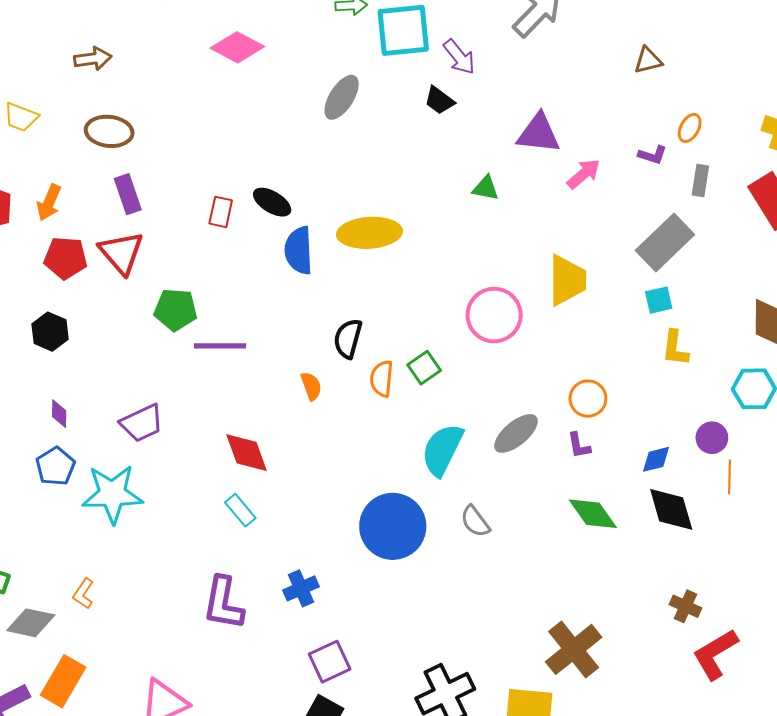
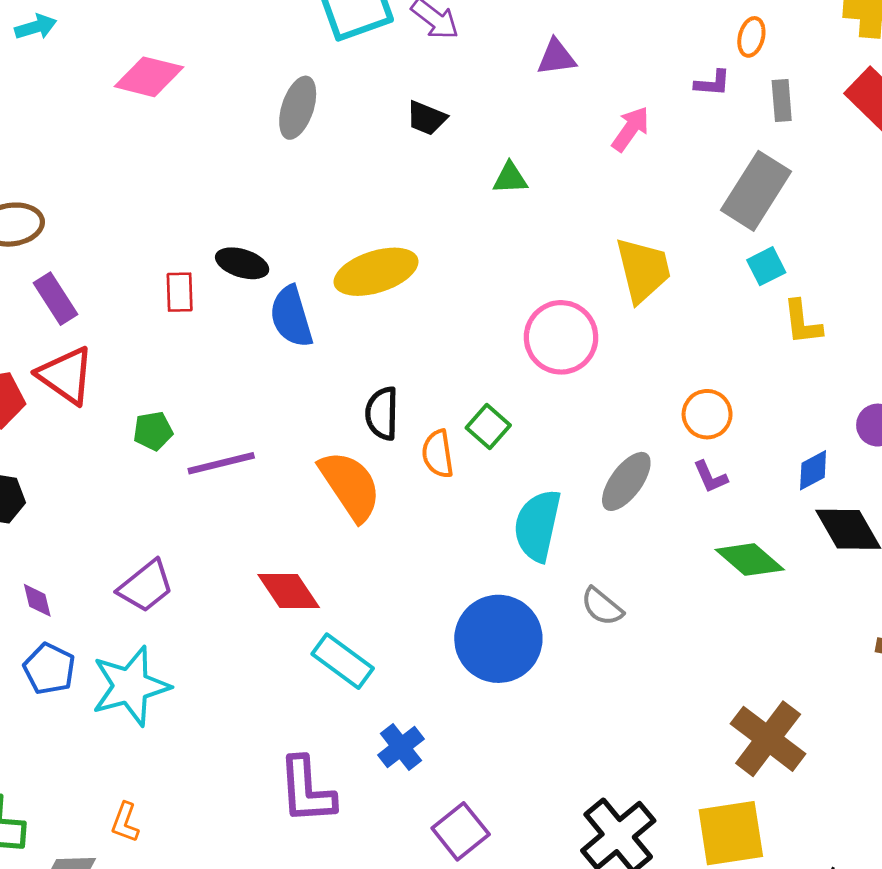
black trapezoid: (439, 100) -> (426, 118), moved
purple triangle: (539, 133) -> (556, 57), moved, size x0.7
green pentagon: (176, 310) -> (153, 431), size x0.7
orange semicircle: (311, 386) -> (350, 486), size x2.0
cyan rectangle: (240, 510) -> (343, 661), moved, size x1.4

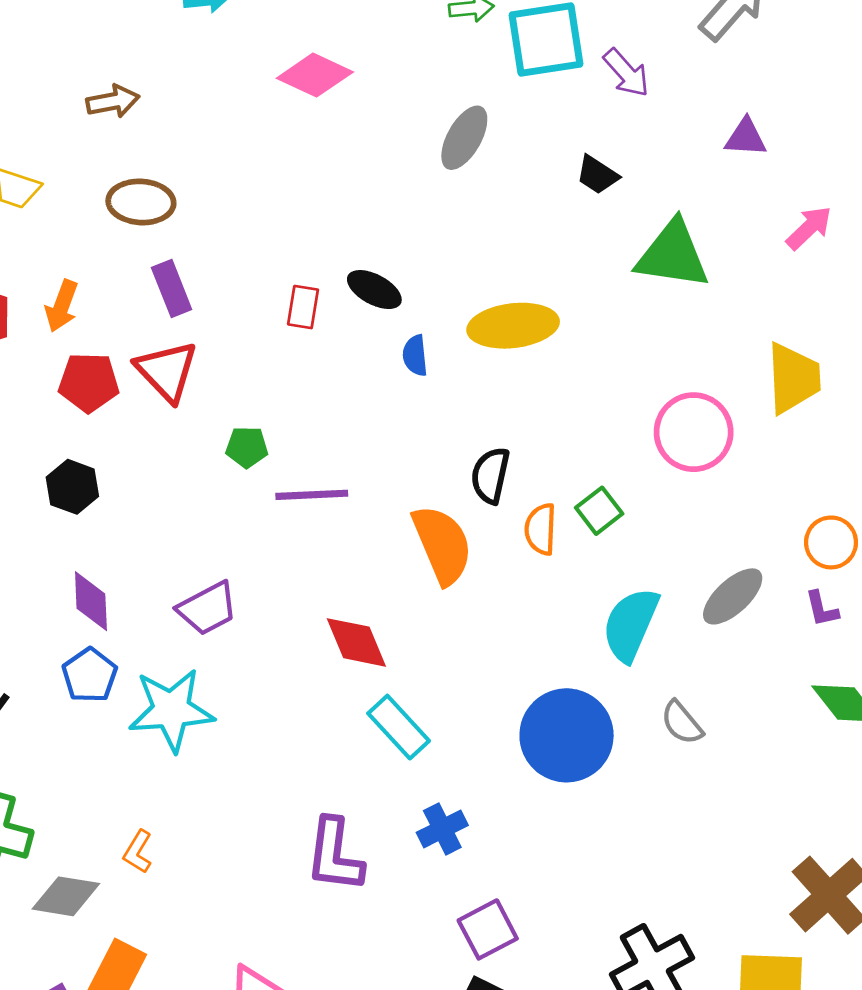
green triangle: (510, 178) -> (673, 255), size x2.0
blue semicircle: (291, 317) -> (415, 355), size x0.6
purple diamond: (37, 600) -> (91, 601), size x1.5

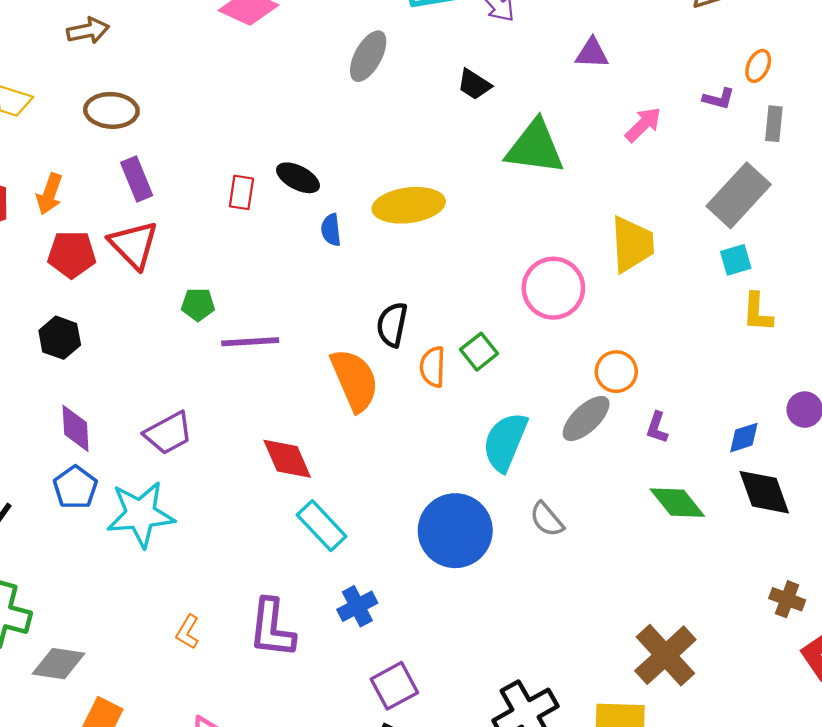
orange circle: (831, 542) -> (616, 372), moved
purple L-shape: (822, 609) -> (657, 428), turned 32
orange L-shape: (138, 852) -> (188, 632), moved

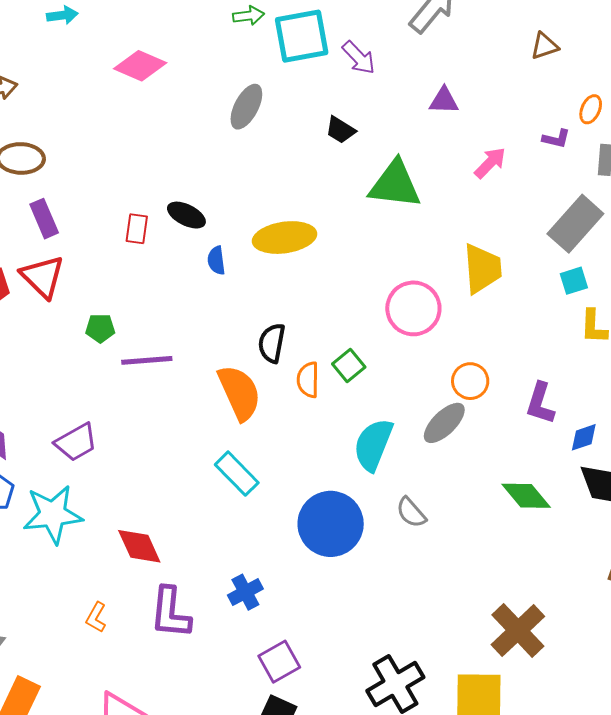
purple L-shape: (657, 428) -> (540, 403), moved, size x1.5
red diamond: (287, 459) -> (139, 546), moved
cyan rectangle: (322, 526) -> (237, 474), moved

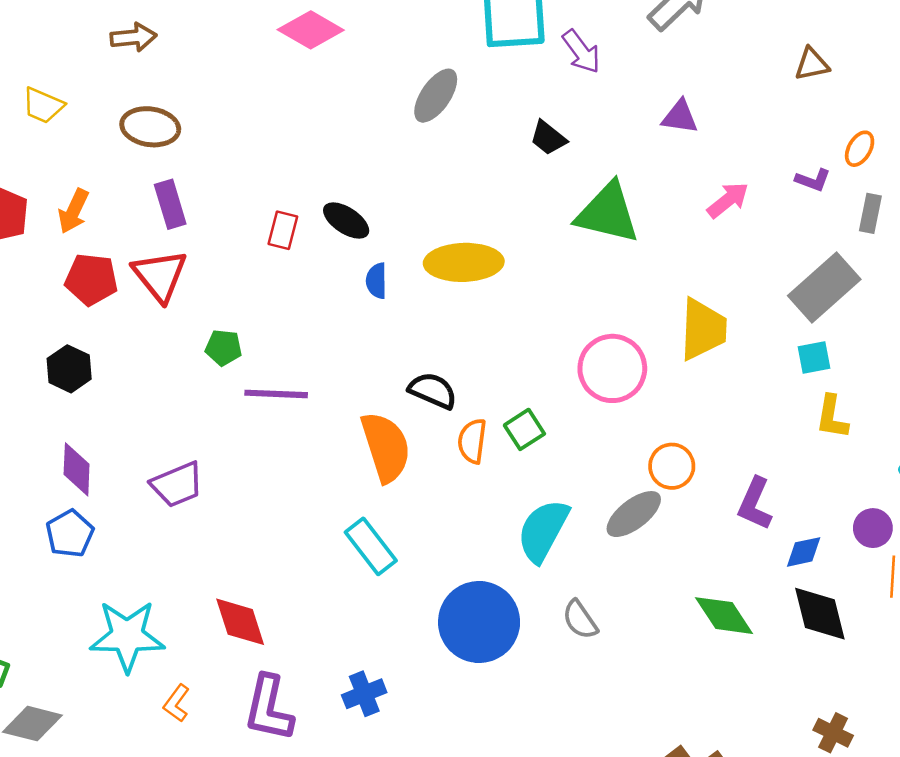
black semicircle: (272, 343) -> (433, 391), turned 96
cyan star: (53, 514) -> (127, 636), moved

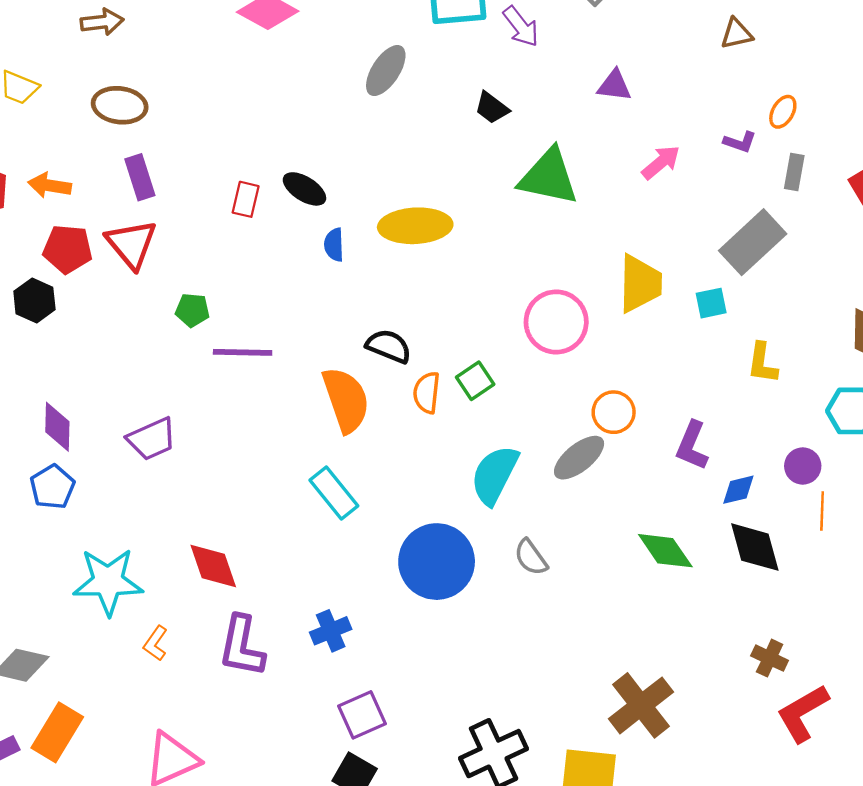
orange arrow: (74, 211) -> (50, 185), turned 75
cyan square: (814, 357) -> (711, 303), moved
black hexagon: (69, 369) -> (34, 300), moved

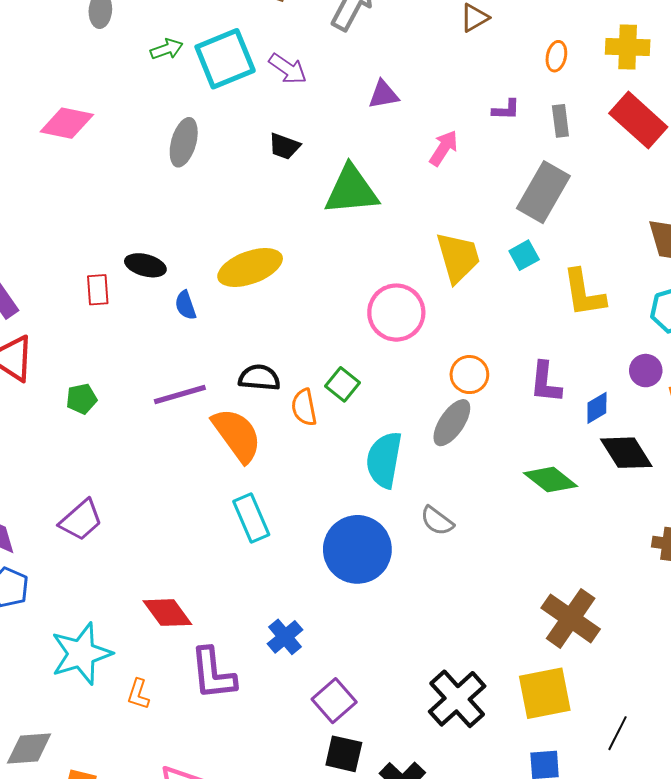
orange ellipse: (783, 112) -> (556, 56), moved
purple line: (243, 352) -> (180, 395), moved
yellow L-shape: (762, 363) -> (584, 293), size x1.4
cyan rectangle: (334, 493) -> (251, 518), turned 33

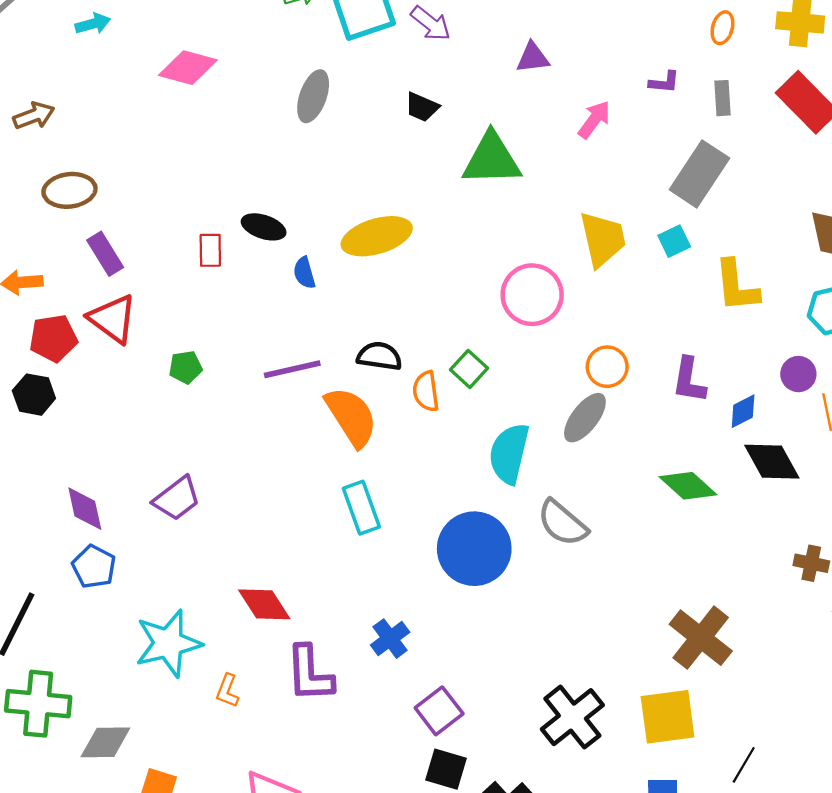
gray semicircle: (437, 521) -> (562, 523), size x1.4

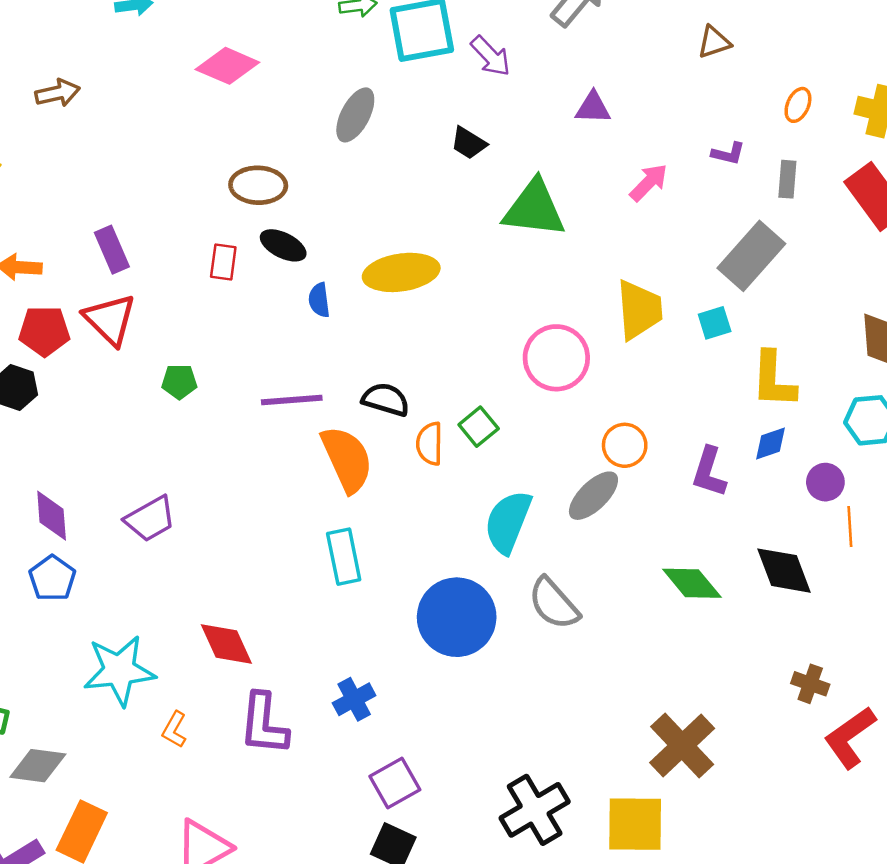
brown ellipse: (69, 190) -> (258, 185), moved
blue diamond: (743, 411) -> (771, 443), moved

